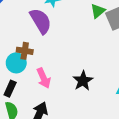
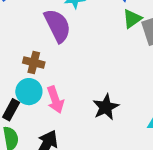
cyan circle: (16, 63) -> (29, 92), moved

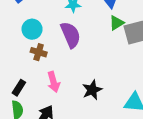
purple semicircle: (57, 26) -> (71, 35), moved
cyan circle: (29, 92) -> (32, 29), moved

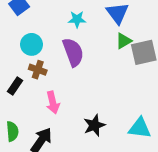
black rectangle: (19, 88) -> (15, 86), moved
black star: (92, 90) -> (94, 125), moved

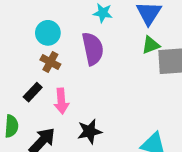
black rectangle: (15, 86) -> (33, 92), moved
black star: (94, 125) -> (90, 131), moved

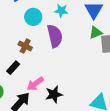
cyan circle: (48, 33) -> (33, 17), moved
pink arrow: (61, 101) -> (35, 84), moved, turned 60

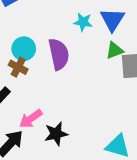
cyan star: (61, 11) -> (83, 22), moved
cyan circle: (33, 17) -> (24, 49), moved

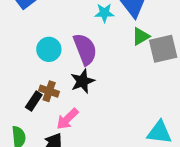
brown cross: (18, 67) -> (49, 91), moved
black star: (56, 134) -> (82, 81), moved

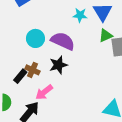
purple semicircle: (85, 49) -> (63, 41), turned -50

